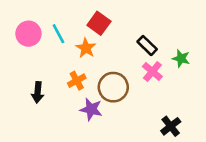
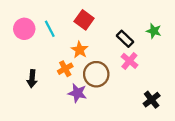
orange star: (86, 48) -> (80, 50), moved
green star: (181, 58) -> (154, 31), moved
black cross: (171, 126) -> (152, 100), moved

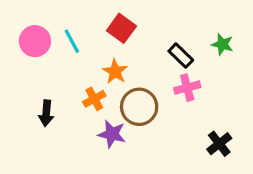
pink cross: (129, 61) -> (187, 88), turned 35

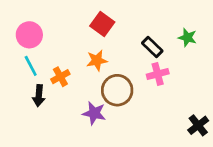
cyan line: (72, 41) -> (31, 66), moved
orange star: (115, 72) -> (97, 60), turned 30
orange cross: (94, 99) -> (60, 77), moved
black cross: (219, 144) -> (198, 125), moved

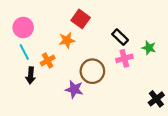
green star: (187, 38) -> (149, 48), moved
orange star: (97, 60) -> (67, 40), moved

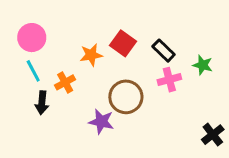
red square: (81, 19) -> (123, 43), moved

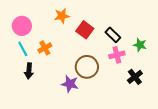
orange star: (91, 55) -> (62, 16), moved
orange cross: (65, 82) -> (45, 48), moved
black cross: (213, 135) -> (135, 77), moved

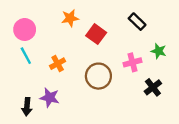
black rectangle: (113, 35) -> (137, 22), moved
orange cross: (45, 48) -> (58, 64), moved
black arrow: (29, 71) -> (27, 107), moved
purple star: (70, 84) -> (50, 98), moved

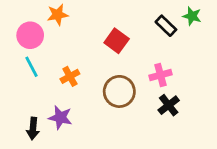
orange star: (70, 18) -> (58, 15), moved
green star: (159, 51) -> (192, 16), moved
black cross: (153, 87) -> (169, 105), moved

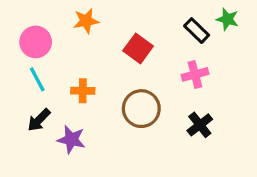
orange star: (58, 15) -> (86, 21), moved
pink cross: (160, 75) -> (195, 74), moved
orange cross: (70, 76) -> (83, 91), turned 30
black arrow: (33, 128) -> (39, 120), moved, turned 40

